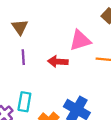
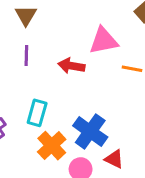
cyan rectangle: (24, 102) -> (37, 113), moved

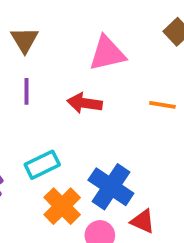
pink triangle: (104, 41) -> (107, 53), moved
cyan rectangle: (37, 113) -> (42, 165), turned 50

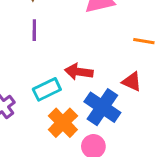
red arrow: (85, 103) -> (79, 72), moved
red triangle: (143, 221) -> (132, 82), moved

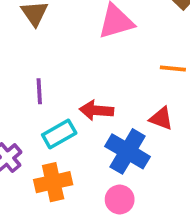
purple line: (34, 30) -> (39, 91), moved
orange cross: (63, 123) -> (53, 182), moved, turned 36

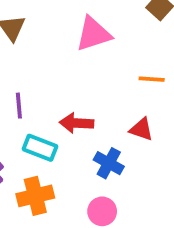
cyan rectangle: (59, 134) -> (40, 148), turned 52
blue cross: (128, 151) -> (109, 163), size x0.7

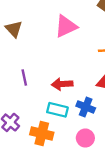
cyan rectangle: (40, 148) -> (57, 110), moved
orange cross: (35, 196) -> (42, 133), turned 35

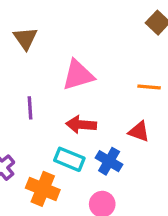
pink triangle: (66, 26) -> (78, 75), moved

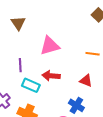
cyan rectangle: (69, 159) -> (31, 85), moved
blue cross: (109, 161) -> (76, 105), moved

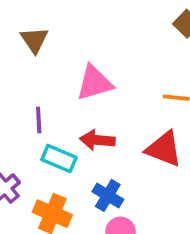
red triangle: (86, 81) -> (164, 149), size x1.5
blue cross: (76, 105) -> (108, 195), moved

